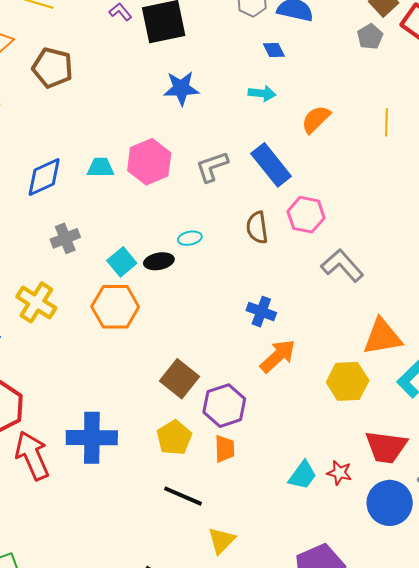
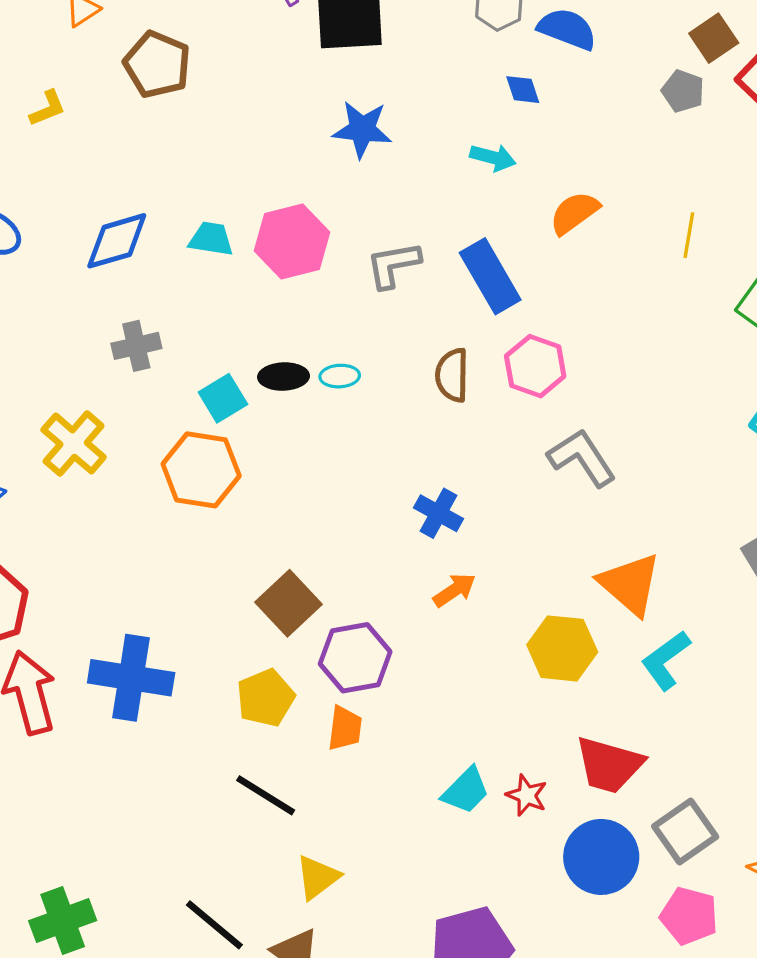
gray pentagon: (370, 37) -> (683, 91), turned -30
black ellipse: (159, 261) -> (283, 377), moved
orange triangle: (382, 337) -> (630, 584), turned 42
orange arrow: (278, 356) -> (454, 590), size x0.7

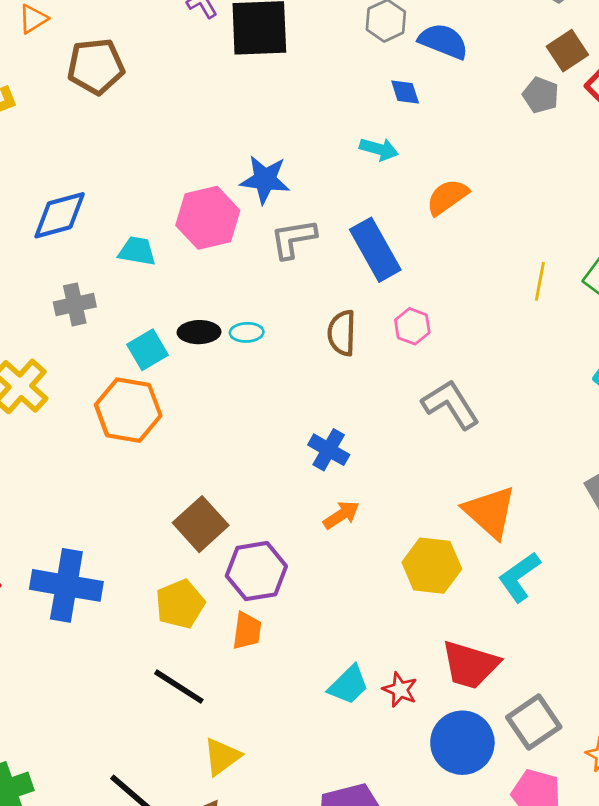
brown pentagon: (157, 64) -> (96, 66), turned -30
blue star: (362, 129) -> (265, 180), moved
yellow line: (689, 235) -> (540, 281), moved
cyan trapezoid: (211, 239) -> (137, 251), moved
pink hexagon: (535, 366) -> (412, 326), size x0.7

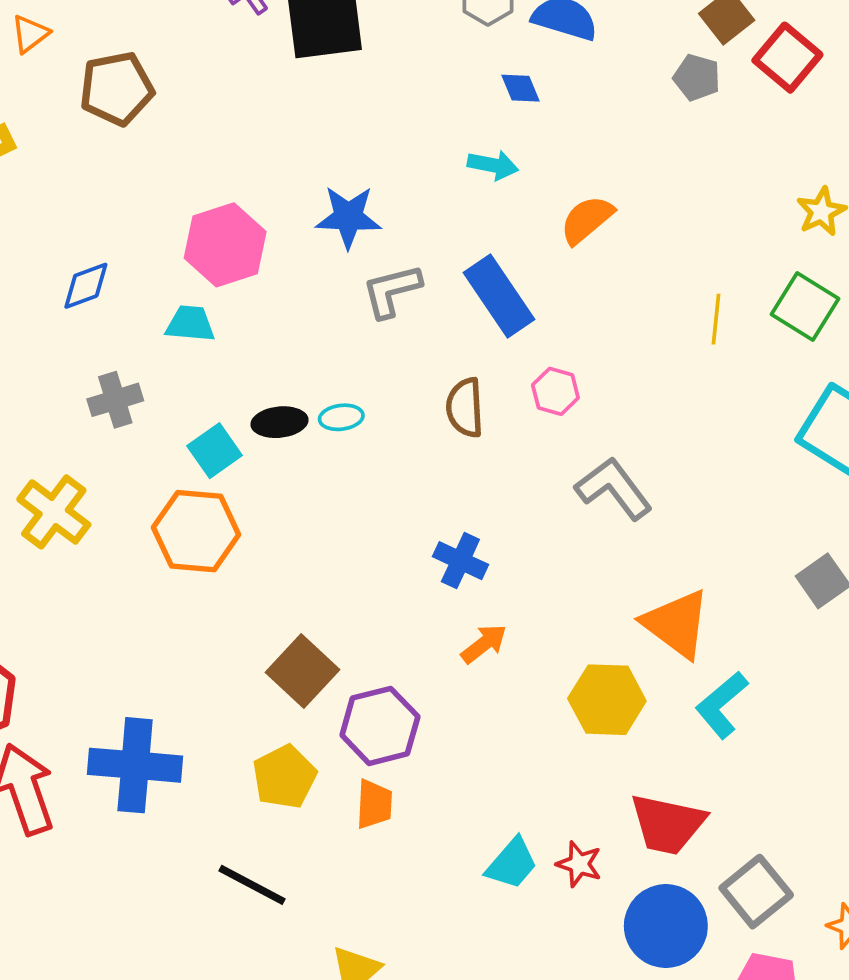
blue diamond: (60, 215) -> (86, 286), size x0.7
pink hexagon: (208, 218) -> (225, 245), moved
black line: (179, 687) -> (252, 885), moved

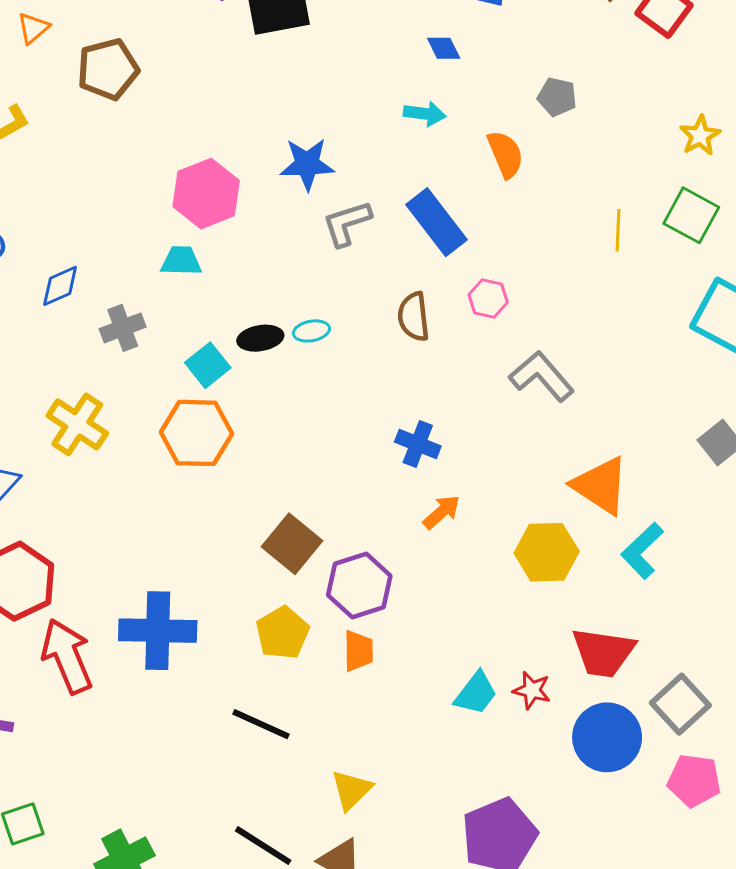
gray pentagon: (697, 77) -> (557, 97), moved
orange semicircle: (587, 220) -> (505, 154), turned 111
blue diamond: (86, 286) -> (60, 286), moved

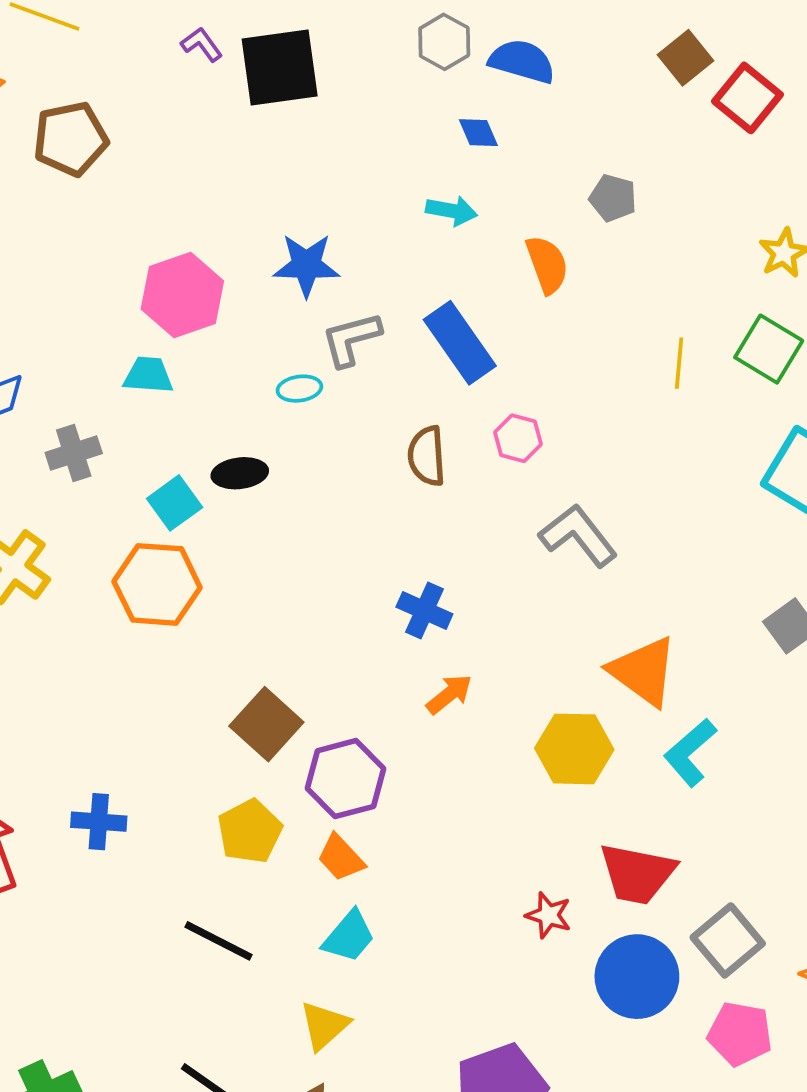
cyan ellipse: (311, 331) -> (299, 389), moved
blue cross: (158, 631) -> (99, 822), size x0.6
orange trapezoid: (358, 651) -> (341, 858), turned 135
cyan trapezoid: (476, 693) -> (349, 936), moved

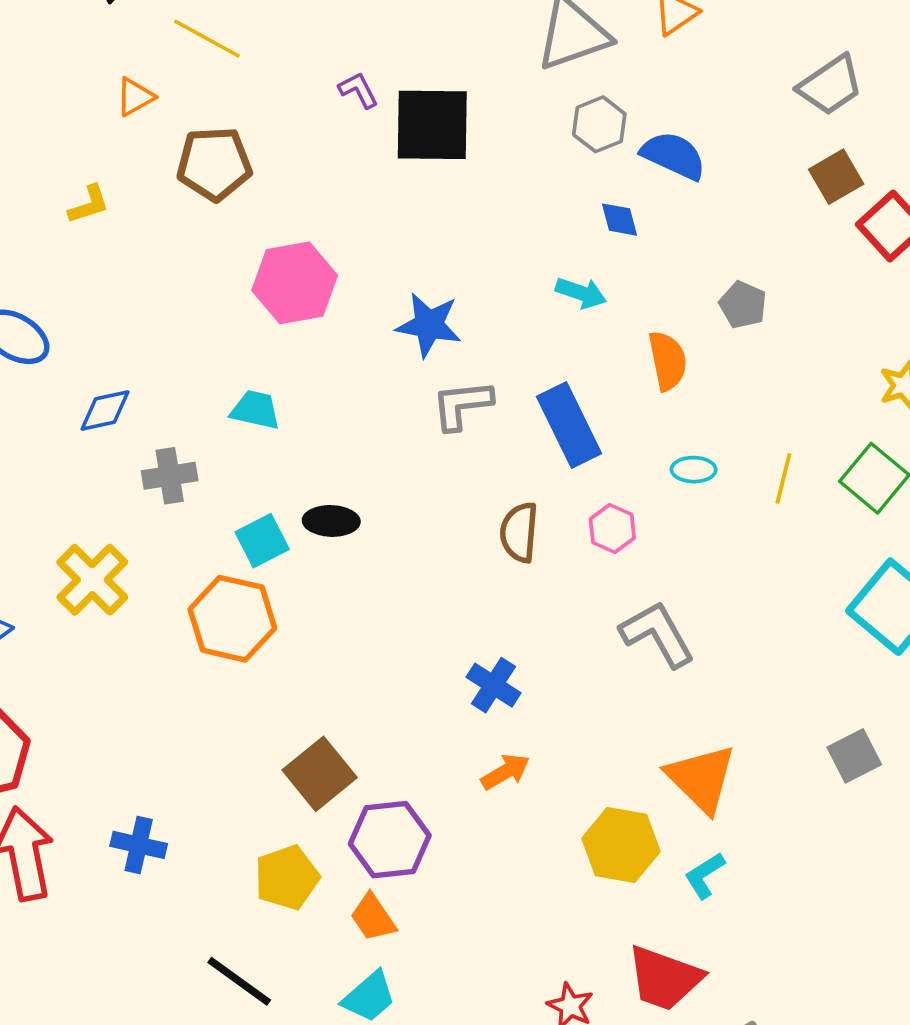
pink hexagon: (182, 295) -> (295, 283), moved
cyan ellipse: (299, 389) -> (694, 470), moved
cyan L-shape: (690, 752) -> (705, 875), moved, size x0.7

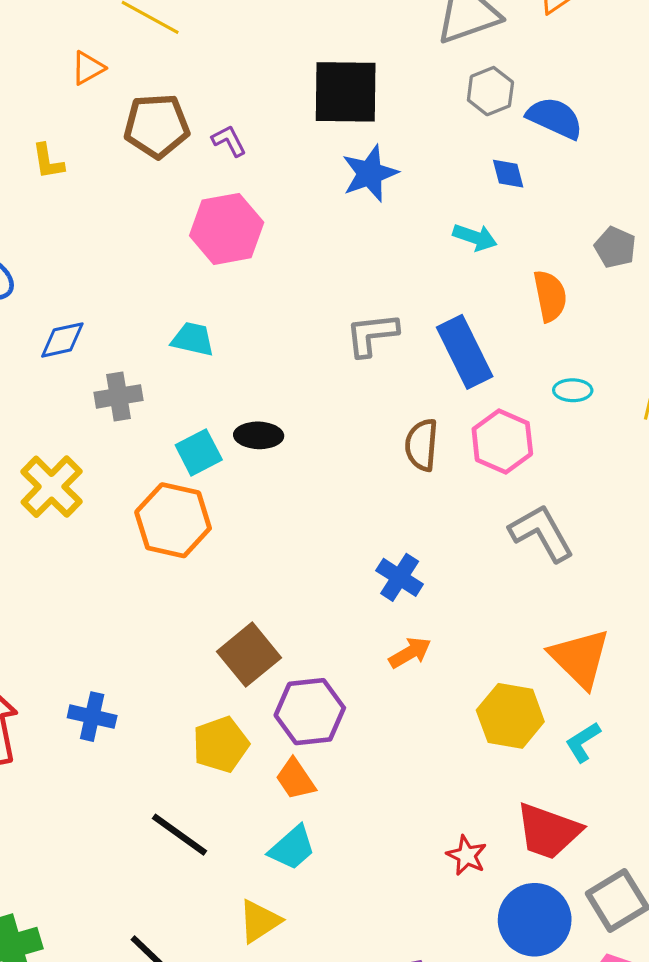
purple L-shape: (358, 90) -> (229, 141), moved
yellow L-shape: (89, 205) -> (48, 161), turned 99
blue star: (429, 325) -> (370, 173), moved, turned -30
pink hexagon: (612, 529) -> (502, 442), size x1.5

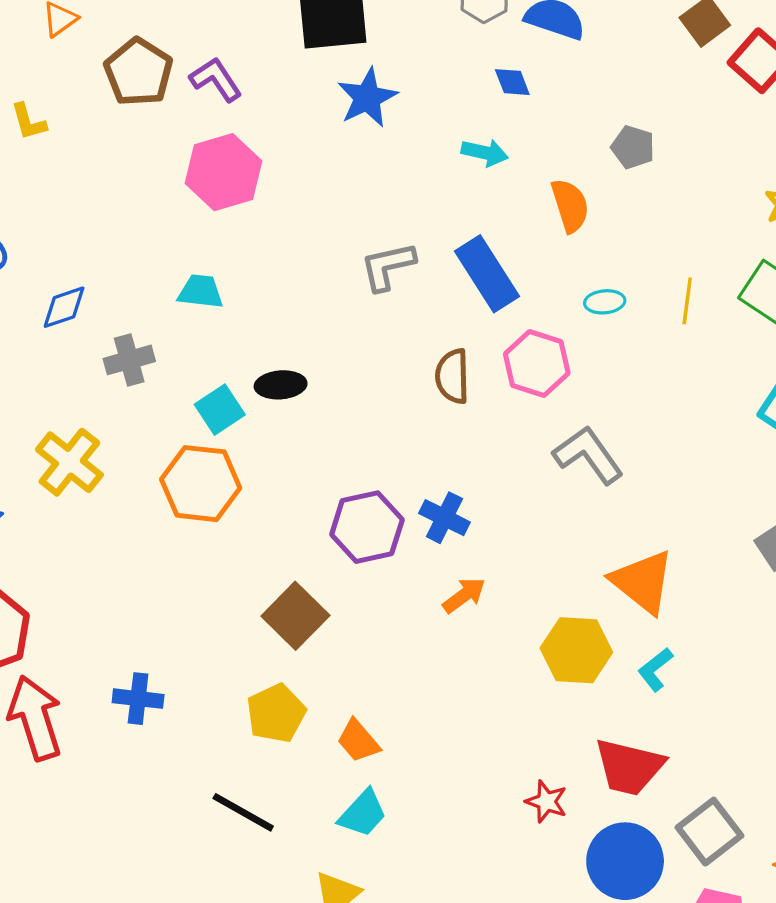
brown pentagon: (157, 126) -> (138, 72), turned -30
purple L-shape: (229, 141) -> (216, 79), size x1.4
purple hexagon: (310, 712) -> (367, 527), moved

